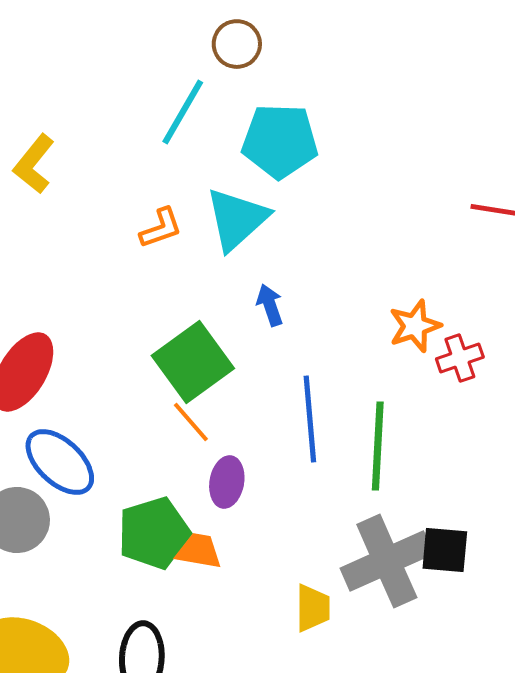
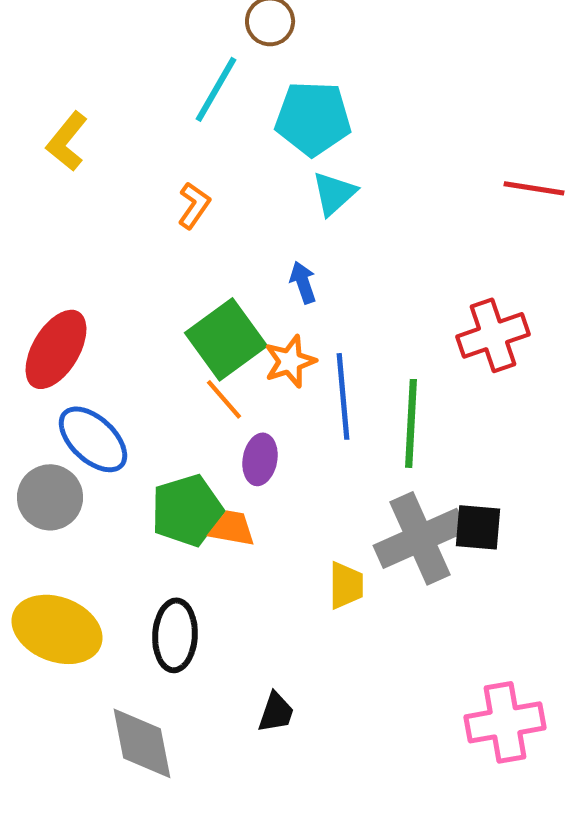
cyan triangle: (237, 219) -> (334, 193), moved, size x0.7
orange L-shape: (161, 228) -> (194, 205), turned -36
orange star: (415, 326) -> (290, 361), moved
red cross: (460, 358) -> (493, 335), size x1.5

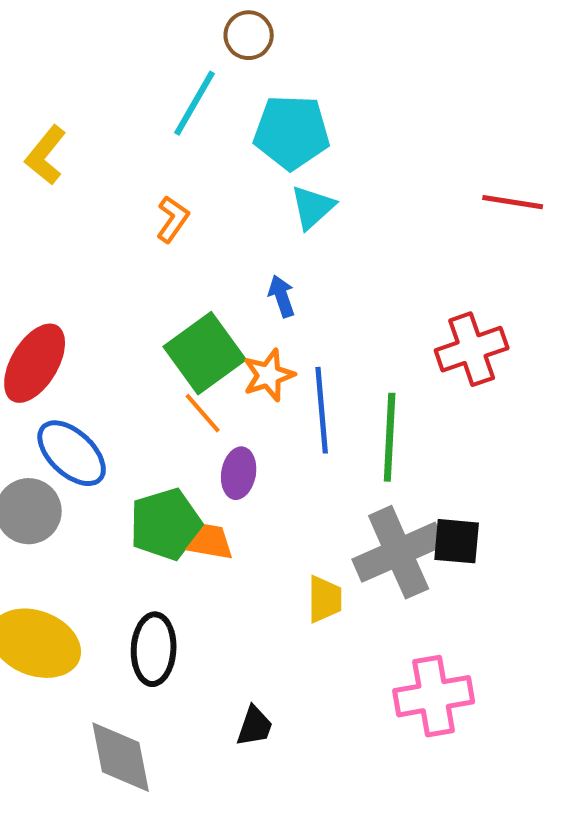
pink cross: (505, 722) -> (434, 696), moved

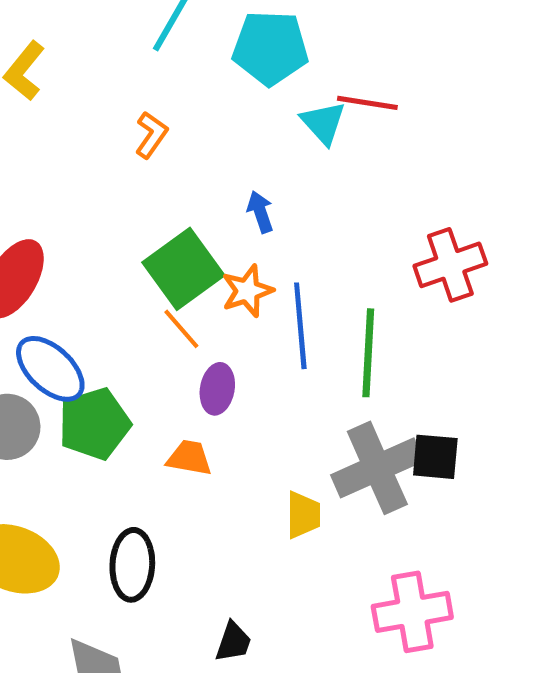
red line: (513, 202) -> (367, 103), moved
cyan triangle: (313, 207) -> (323, 123), moved, turned -30
green pentagon: (166, 524) -> (94, 424), moved

